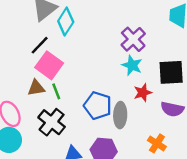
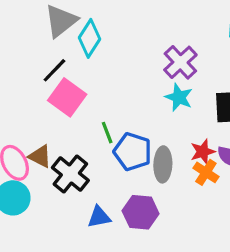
brown triangle: (36, 88) -> (40, 156), moved, turned 36
green line: (56, 91) -> (107, 133), moved
red star: (143, 93) -> (203, 152), moved
orange cross: (157, 143) -> (206, 172), moved

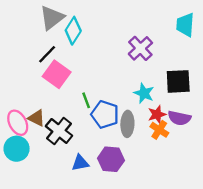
cyan star: (179, 97) -> (144, 93), moved

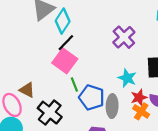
black line: (47, 54) -> (66, 43), moved
pink square: (57, 74) -> (65, 61), moved
brown triangle: (37, 118) -> (27, 90), moved

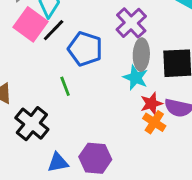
pink square: (65, 61) -> (31, 24), moved
blue pentagon: (92, 97) -> (85, 49), moved
gray ellipse: (112, 106) -> (141, 55), moved

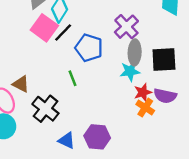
cyan star: (136, 78) -> (130, 71), turned -30
blue triangle: (58, 162) -> (67, 140), turned 36

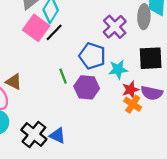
blue pentagon: (89, 48) -> (92, 56), moved
gray ellipse: (135, 52) -> (144, 17), moved
black cross: (45, 109) -> (34, 134), moved
purple hexagon: (97, 137) -> (87, 87), moved

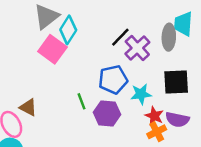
black line: (54, 32) -> (120, 37), moved
blue pentagon: (92, 56) -> (113, 80), turned -30
red star: (130, 90) -> (154, 116), turned -30
orange cross: (133, 104) -> (157, 132), turned 30

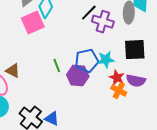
purple cross: (137, 48) -> (103, 22), turned -30
pink square: (52, 49) -> (33, 23), turned 30
blue pentagon: (113, 80) -> (87, 61), moved
orange cross: (157, 132) -> (119, 91), turned -35

